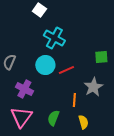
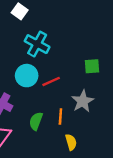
green semicircle: (53, 118) -> (36, 121), moved

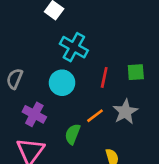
red line: (51, 81) -> (104, 77), moved, turned -54
orange line: (60, 116) -> (95, 116), moved, turned 49

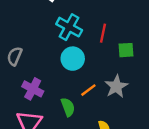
red line: (104, 77) -> (103, 33), moved
cyan circle: (62, 83) -> (73, 59), moved
green semicircle: (73, 134) -> (68, 107), turned 138

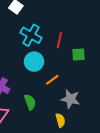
gray star: (116, 86) -> (70, 99), moved, turned -30
orange line: (88, 90) -> (52, 80), moved

